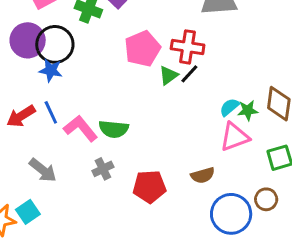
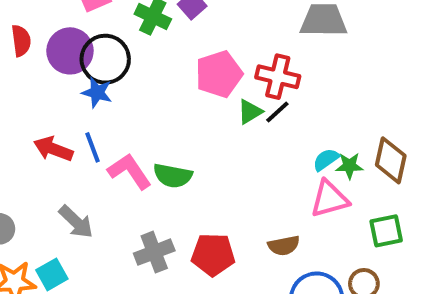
red arrow: (21, 116) -> (53, 149), turned 48
gray cross: (103, 169) -> (154, 252), moved, size x1.4

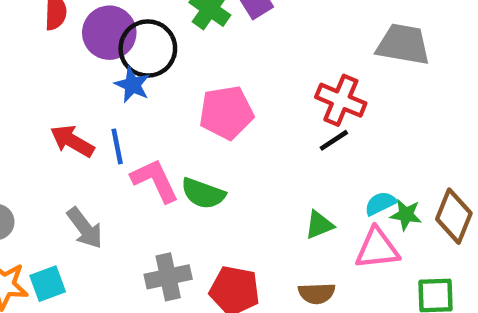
pink pentagon: (219, 74) -> (226, 113), moved
green triangle: (250, 112) -> (319, 225), moved

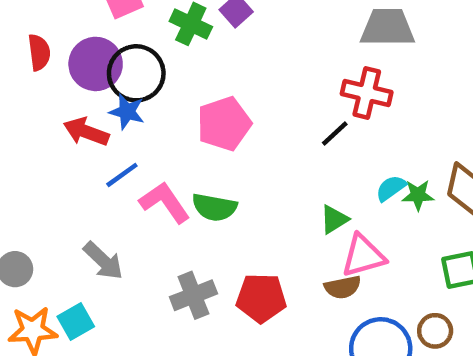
red cross: (341, 100) -> (367, 93), moved
red arrow: (72, 141) -> (86, 132), moved
blue line: (117, 146) -> (122, 175), turned 75
pink triangle: (377, 249) -> (363, 256), moved

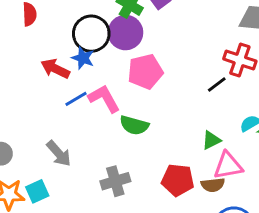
purple circle: (96, 64) -> (125, 33), moved
pink L-shape: (165, 202) -> (104, 99), moved
red pentagon: (261, 298) -> (178, 180), moved

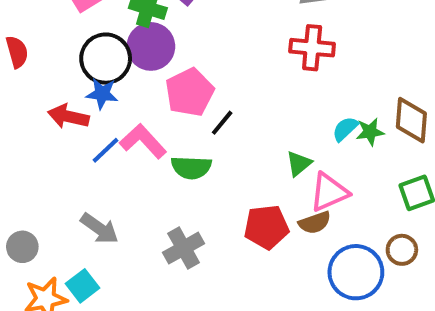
black line: (217, 84) -> (222, 123), moved

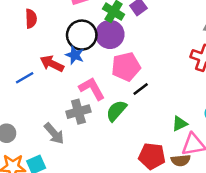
blue line: (105, 150) -> (25, 78), moved
green semicircle: (191, 168) -> (116, 111), turned 115
gray cross: (184, 248) -> (78, 112), moved

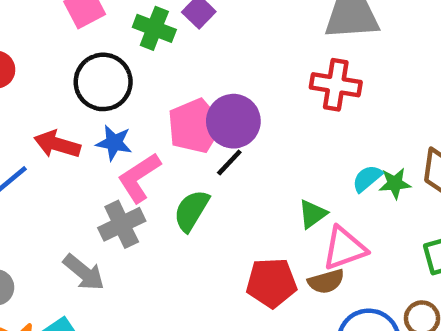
purple circle: (110, 34) -> (233, 121), moved
blue star: (75, 55) -> (114, 143), moved
pink L-shape: (92, 89) -> (139, 178), turned -84

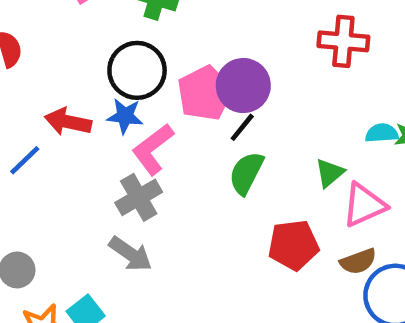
black circle: (103, 82) -> (137, 70), moved
cyan semicircle: (367, 178) -> (382, 133), turned 40
green semicircle: (191, 211) -> (246, 173), moved
gray arrow: (84, 272) -> (130, 254), moved
brown semicircle: (326, 281) -> (358, 261), moved

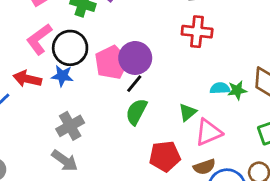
pink L-shape: (153, 149) -> (39, 39), moved

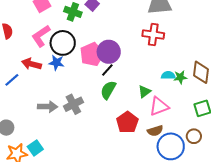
gray cross: (70, 126) -> (73, 104), moved
red pentagon: (165, 156) -> (127, 122), turned -30
gray arrow: (65, 161) -> (48, 107), moved, turned -36

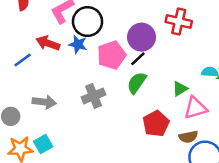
red cross: (153, 35) -> (179, 22), moved
pink pentagon: (92, 54) -> (112, 55), moved
gray arrow: (48, 107) -> (44, 102), moved

